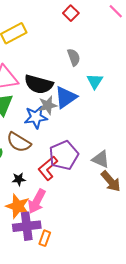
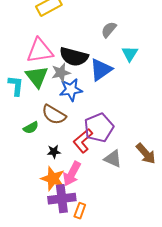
gray semicircle: (74, 57) -> (109, 30), turned -120
gray star: (48, 105) -> (61, 73), moved
gray triangle: (101, 159) -> (113, 159), moved

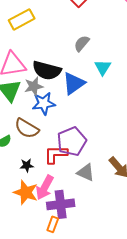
red L-shape: (83, 141) -> (56, 154), turned 40
purple cross: (62, 199) -> (61, 204), moved

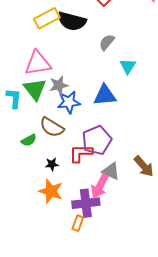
black semicircle: (47, 70) -> (72, 21), moved
blue triangle: (74, 83) -> (105, 95), moved, turned 30
pink arrow: (45, 187) -> (100, 186), moved

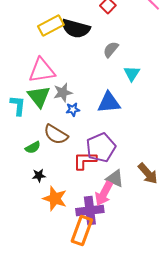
blue star: (69, 102) -> (73, 110), size x0.6
black star: (52, 164) -> (39, 176), moved
orange rectangle: (78, 223) -> (82, 230), size x1.8

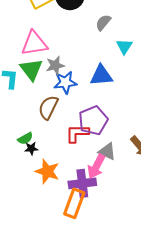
blue star: (73, 110) -> (65, 82), size x1.6
brown semicircle: (56, 134) -> (48, 107), turned 85
green semicircle: (33, 148) -> (25, 138), moved

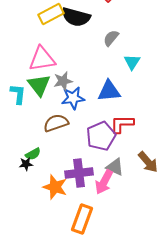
brown semicircle: (48, 107) -> (56, 123), turned 45
red L-shape: (77, 133) -> (122, 124), moved
black star: (31, 148) -> (26, 164), moved
purple cross: (82, 183) -> (79, 173), moved

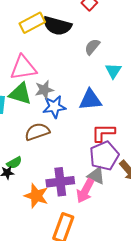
green triangle: (39, 85) -> (20, 94), turned -35
purple pentagon: (101, 136) -> (104, 156), moved

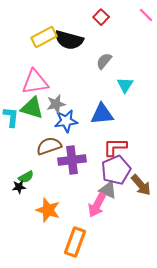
purple cross: (60, 182) -> (72, 160), moved

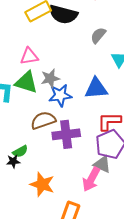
pink triangle: (35, 82) -> (29, 56), size x0.7

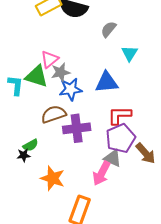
pink triangle: (29, 56) -> (50, 59), moved, turned -30

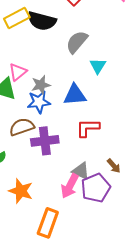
gray semicircle: (109, 29) -> (77, 42), size x1.4
gray star: (61, 72) -> (41, 85), moved
purple pentagon: (121, 138) -> (96, 188), moved
brown arrow: (146, 153) -> (114, 166), size x0.7

